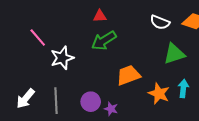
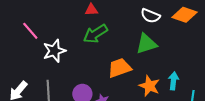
green triangle: (174, 54) -> (146, 44), moved

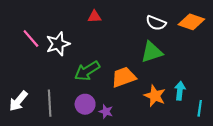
green arrow: (95, 34) -> (87, 71), moved
white star: (54, 51) -> (58, 44), moved

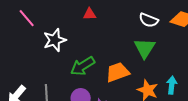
pink line: (31, 39) -> (27, 18), moved
green triangle: (152, 52) -> (145, 48), turned -40

